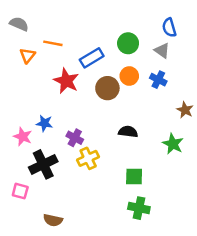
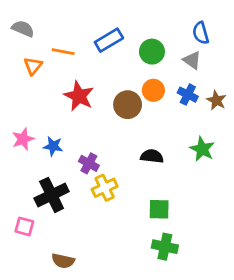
blue rectangle: (92, 58) -> (109, 40), moved
brown star: (185, 110) -> (216, 100), moved
pink star: (23, 137) -> (23, 139), moved, turned 30
green star: (173, 144) -> (202, 149), moved

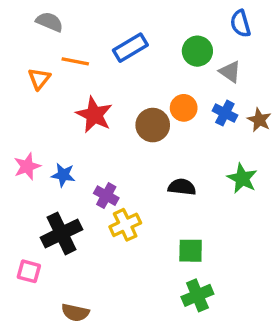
gray semicircle: (23, 29) -> (49, 22), moved
blue semicircle: (201, 33) -> (240, 24), moved
green circle: (152, 52) -> (197, 51), moved
green cross: (165, 247) -> (197, 295), turned -35

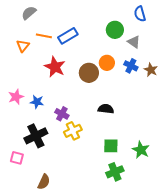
gray semicircle: (49, 22) -> (29, 13), turned -63
blue rectangle: (130, 48) -> (68, 36), moved
green star: (242, 178) -> (141, 150), moved
brown semicircle: (75, 313) -> (44, 182), turned -77

